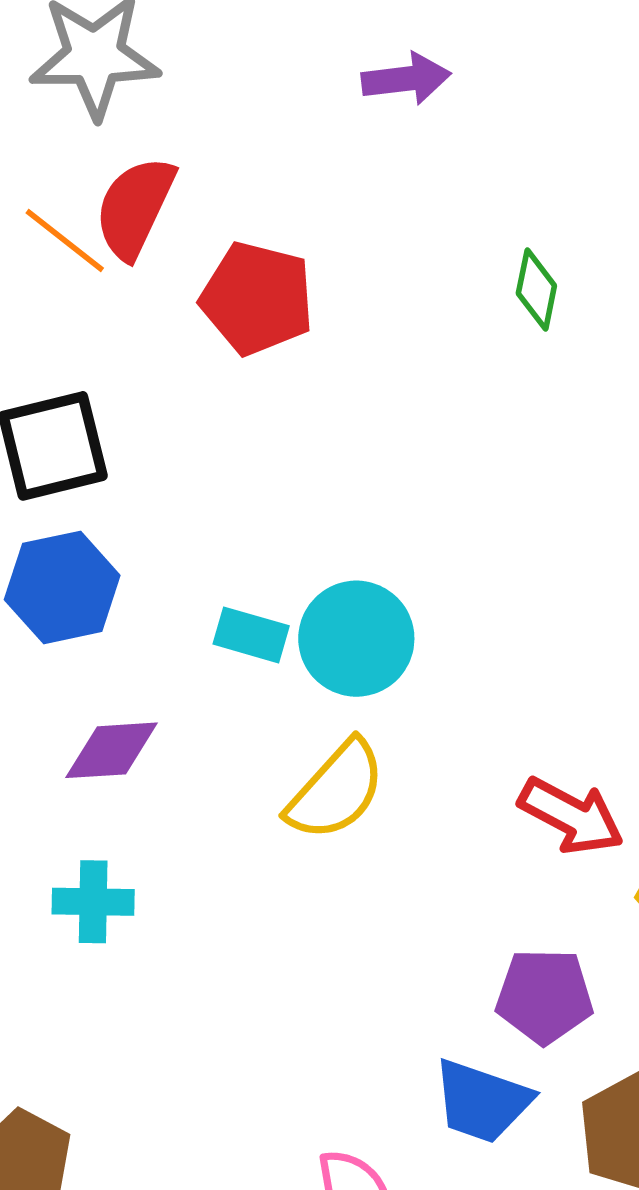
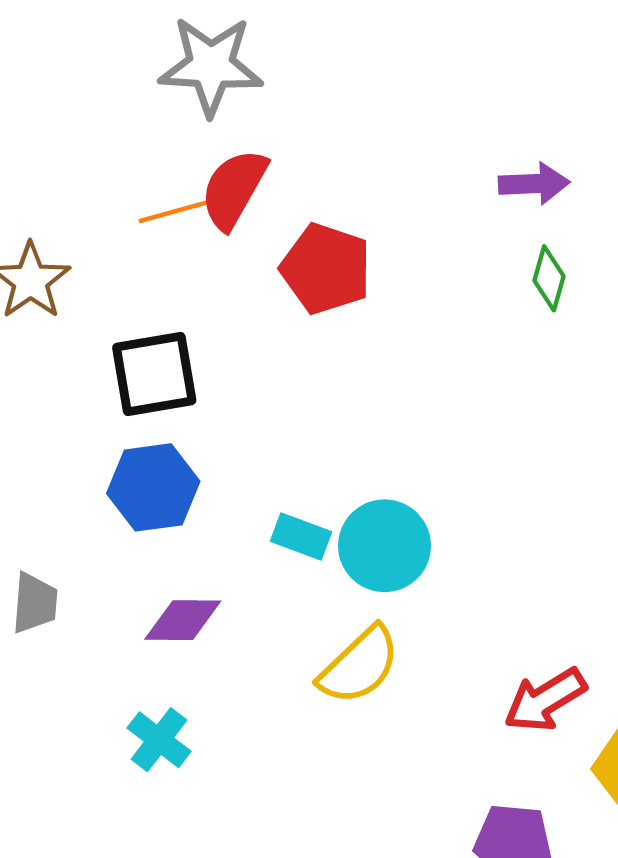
purple arrow: (406, 79) -> (534, 184), moved
orange line: (65, 240) -> (176, 211), turned -58
red arrow: (571, 816) -> (545, 700), turned 116
cyan cross: (93, 902) -> (159, 740), turned 32

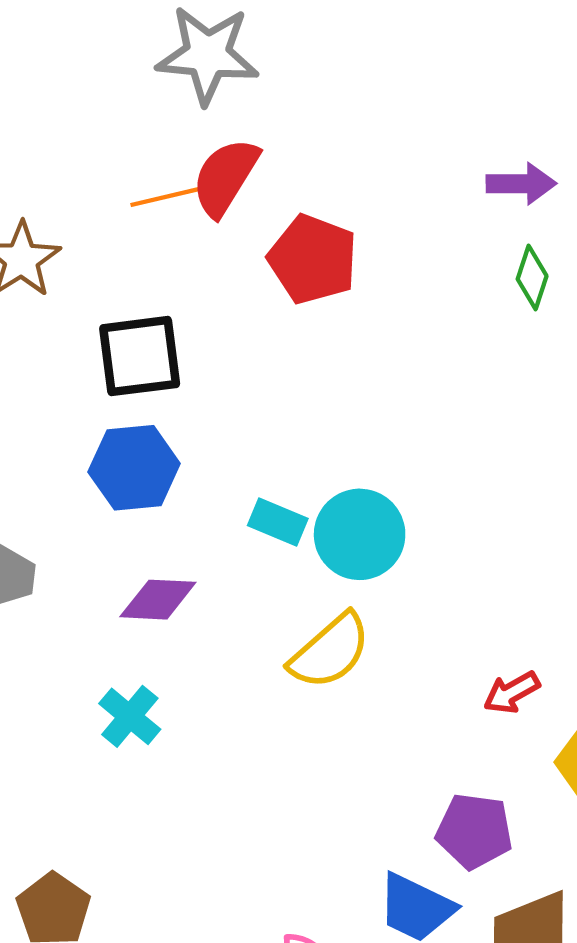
red arrow: (545, 700) -> (512, 692), size x0.7

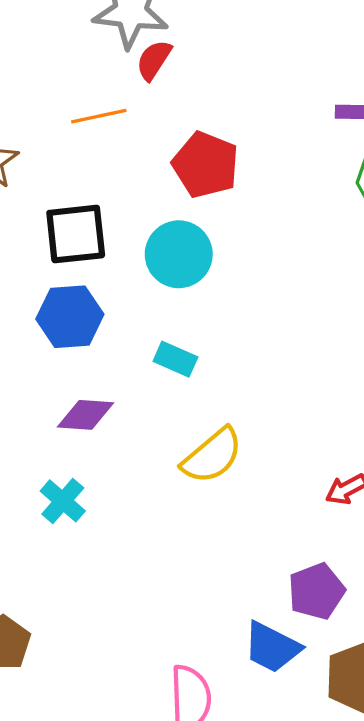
red semicircle: (225, 177) -> (154, 60), moved, size x0.7
cyan circle: (360, 534) -> (179, 254), moved
purple pentagon: (474, 831) -> (316, 591), turned -30

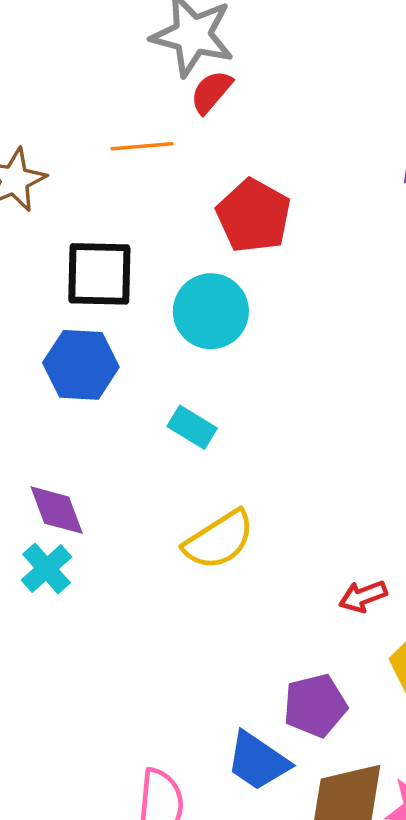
purple diamond: (86, 415) -> (57, 510), moved, turned 58

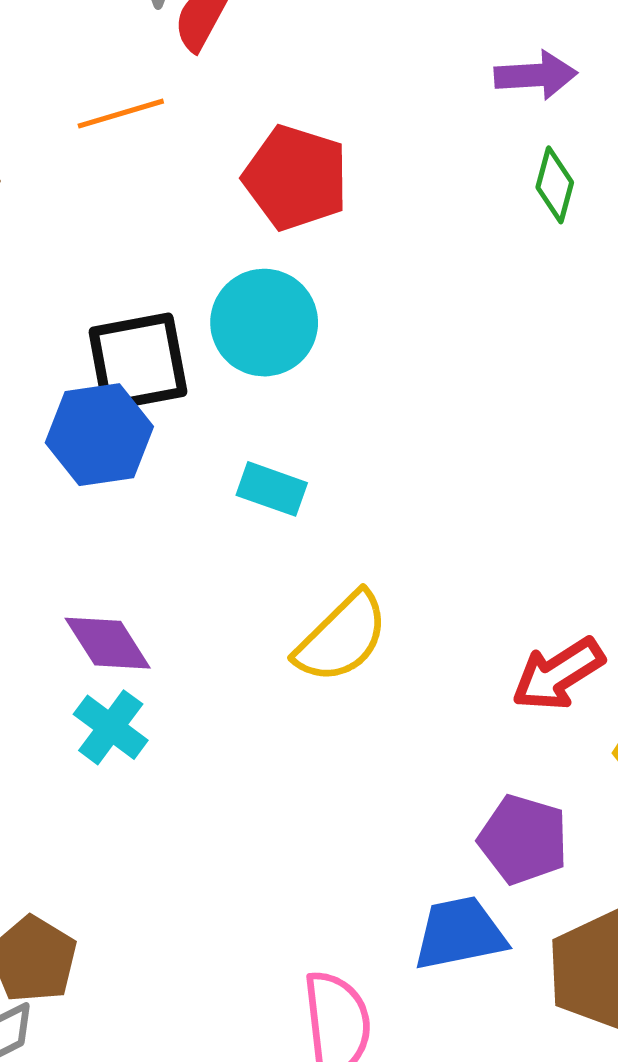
black square: (99, 274) -> (138, 362), moved
red arrow: (363, 596) -> (558, 674), size x1.4
purple pentagon: (315, 706) -> (523, 839), turned -30
blue trapezoid: (258, 761) -> (460, 933), turned 146

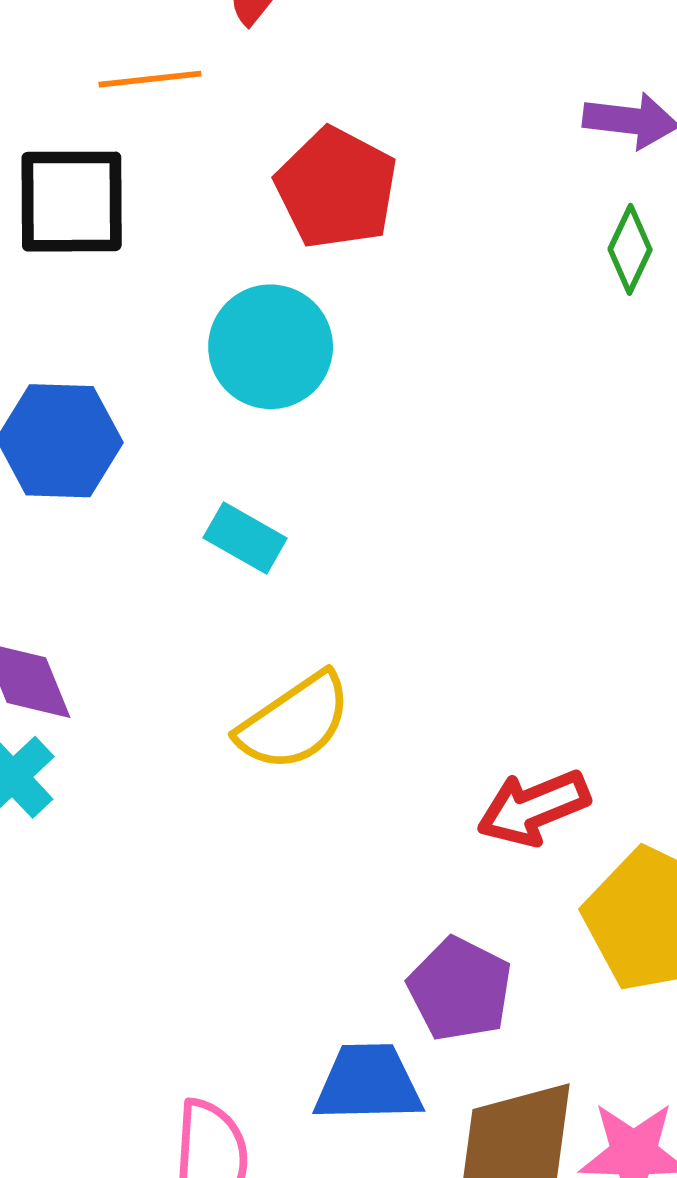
black square: (138, 362) -> (72, 202), moved

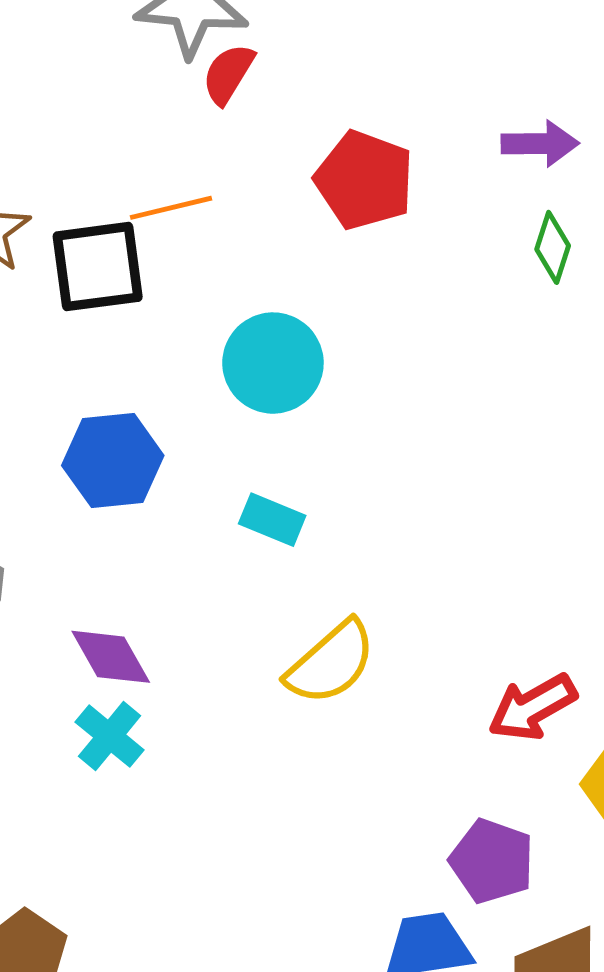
orange line: (150, 79) -> (171, 208), moved
red pentagon: (336, 188) -> (364, 180), moved

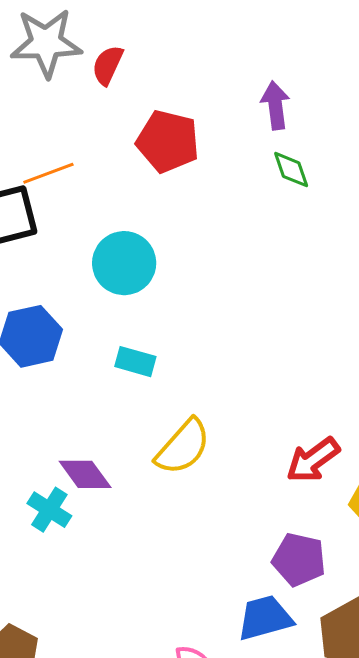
red semicircle: (228, 74) -> (108, 65), moved
purple arrow: (540, 144) -> (275, 105), turned -90
green diamond: (553, 247) -> (291, 170), turned -30
purple diamond: (111, 657) -> (85, 474), moved

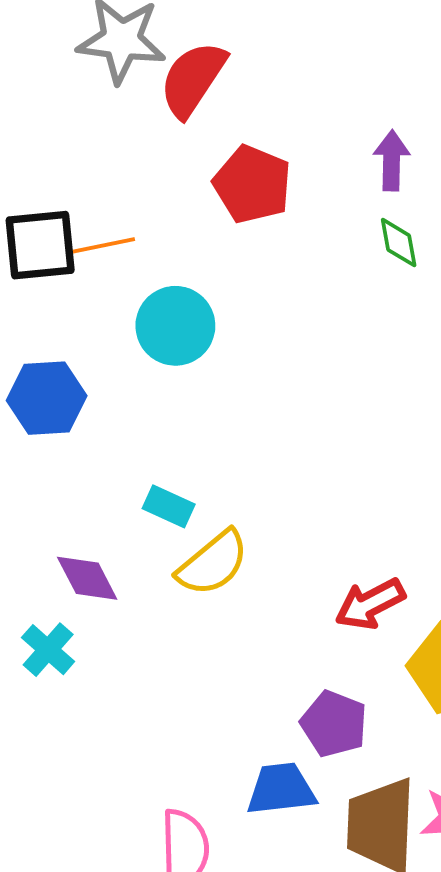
red semicircle: (108, 65) -> (193, 79), size x1.6
orange line: (48, 173) -> (102, 246), moved
cyan rectangle: (135, 362) -> (169, 506), moved
cyan cross: (49, 510) -> (48, 650), moved

